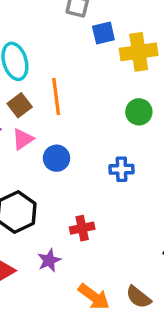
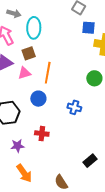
orange line: (56, 97) -> (48, 73), moved
blue circle: (56, 158) -> (38, 99), moved
orange arrow: (94, 297) -> (24, 173), moved

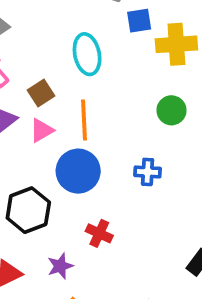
cyan ellipse: (34, 28) -> (87, 54), moved
blue circle: (38, 99) -> (78, 171), size x1.5
red cross: (42, 134) -> (99, 233), turned 32

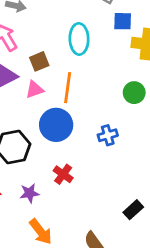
blue cross: (148, 172) -> (108, 135), turned -30

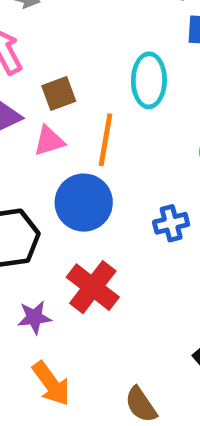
cyan ellipse: (79, 39) -> (149, 80), moved
red cross: (63, 174) -> (93, 287), size x1.5

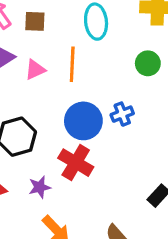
brown square: (59, 93) -> (35, 21), moved, turned 30
blue circle: (84, 203) -> (83, 121), moved

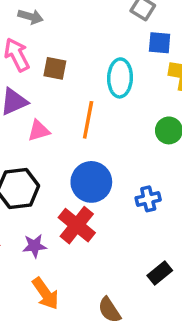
pink triangle: (35, 70) -> (39, 131), moved
blue cross: (122, 114) -> (148, 199), moved

